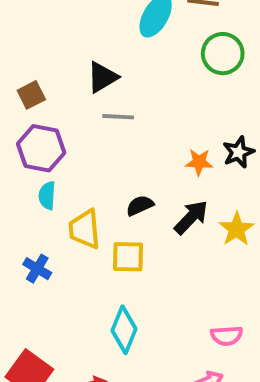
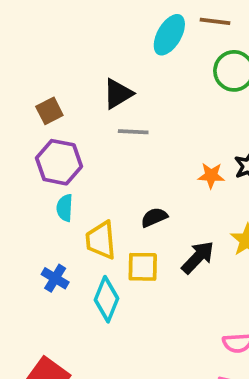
black arrow: (191, 217) -> (198, 257), moved
cyan diamond: (124, 330) -> (107, 299), moved

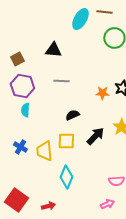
black triangle: (118, 94) -> (53, 50), turned 36
gray line: (133, 132) -> (61, 81), moved
yellow trapezoid: (101, 240) -> (44, 151), moved
cyan diamond: (107, 299) -> (66, 177), moved

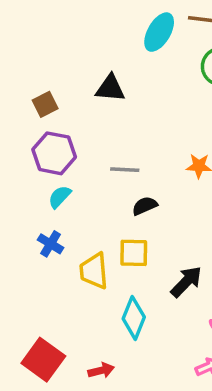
gray line: (61, 81) -> (125, 170), moved
cyan semicircle: (25, 110) -> (60, 197), turned 40
black arrow: (95, 136) -> (186, 282), moved
blue cross: (20, 147) -> (51, 244), moved

